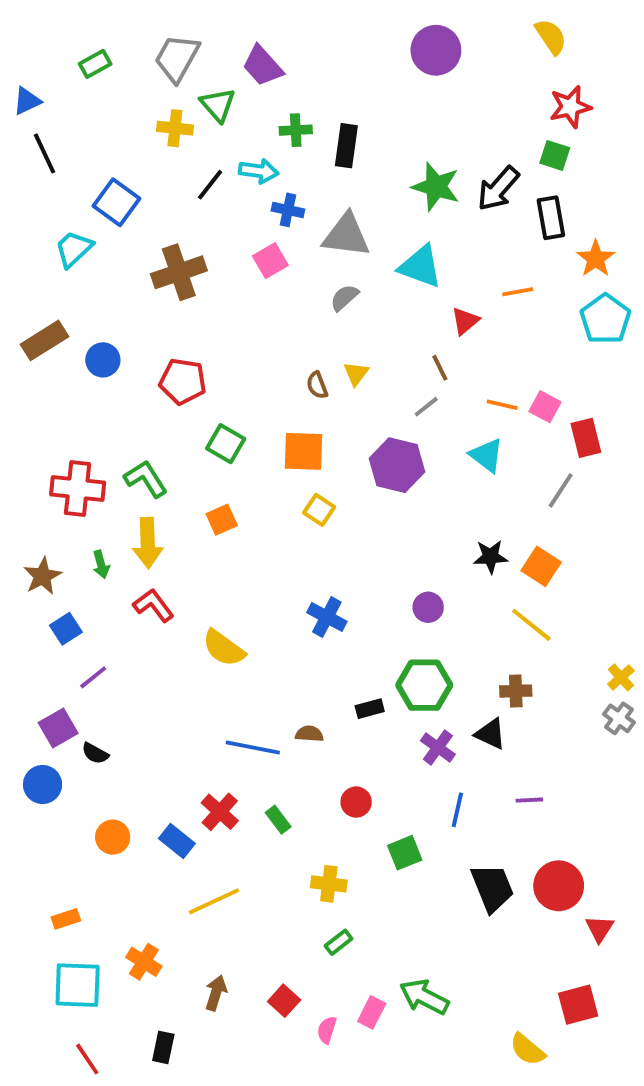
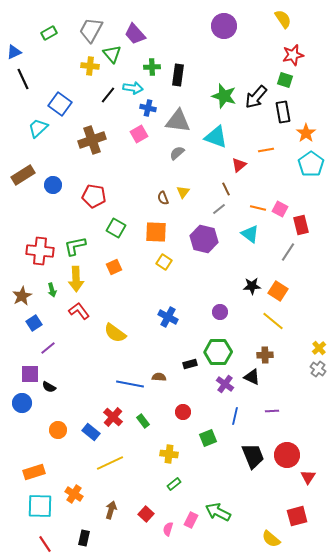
green L-shape: (146, 479) -> (75, 246), turned -70
purple square: (58, 728) -> (30, 374), turned 30
orange rectangle: (66, 919) -> (34, 472), size x1.5

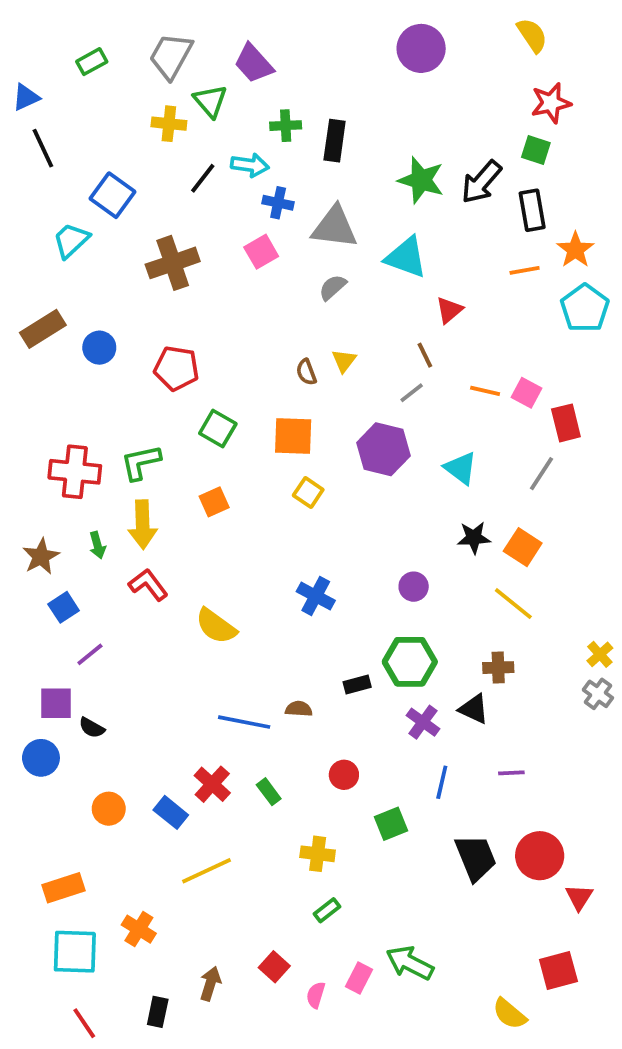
orange line: (266, 150) -> (525, 270), moved
cyan triangle: (250, 234) -> (461, 468), moved
brown arrow: (111, 510) -> (210, 984), moved

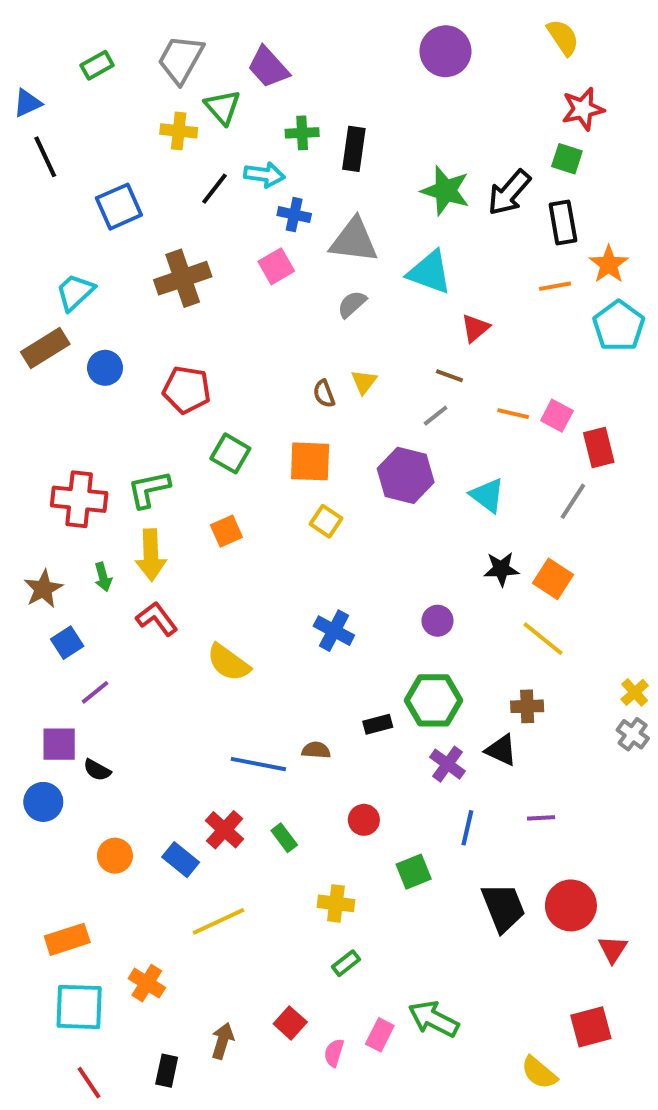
blue square: (112, 195) -> (119, 207), turned 30
cyan trapezoid: (71, 240) -> (75, 292), moved
brown line: (425, 355) -> (449, 376), turned -44

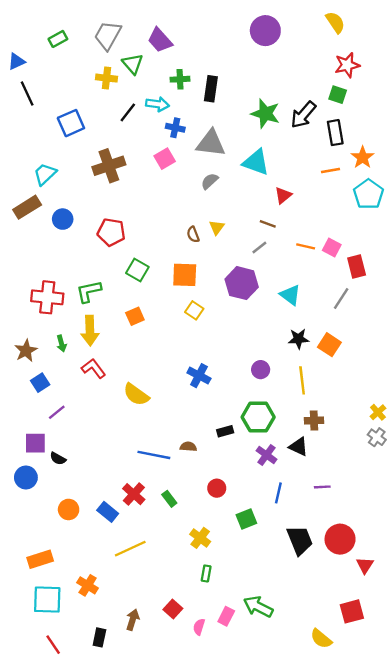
yellow line: (543, 639) -> (302, 380), moved, turned 44
yellow cross: (336, 903) -> (200, 538), turned 30
green rectangle: (346, 963) -> (206, 573), turned -42

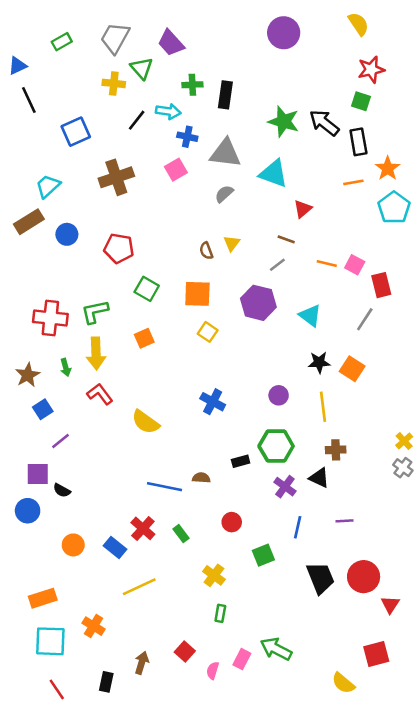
black arrow: (303, 115) -> (324, 123), turned 88

